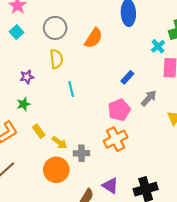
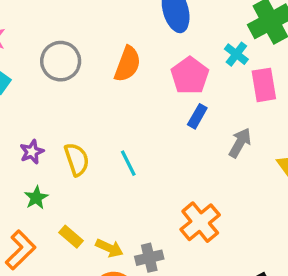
yellow semicircle: (56, 59) -> (77, 159), moved
cyan line: (71, 89) -> (128, 163), moved
pink pentagon: (119, 110) -> (190, 76), moved

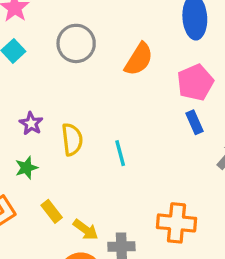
blue rectangle: (197, 116) -> (195, 122), turned -65
purple star: (32, 152) -> (31, 123), turned -30
orange cross: (200, 222) -> (176, 223), turned 33

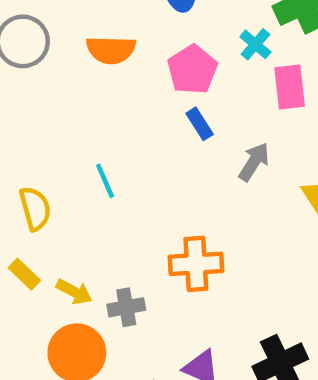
orange semicircle: (139, 59) -> (111, 50), turned 68
yellow semicircle: (72, 139) -> (35, 209), moved

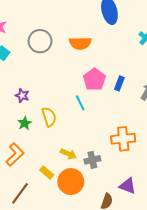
pink pentagon: (192, 70) -> (94, 80), moved
blue rectangle: (200, 124) -> (119, 83), moved, turned 56
yellow rectangle: (24, 274) -> (47, 172), moved

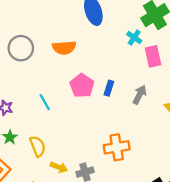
cyan line: (80, 103) -> (45, 102), moved
yellow semicircle: (49, 117) -> (38, 146), moved

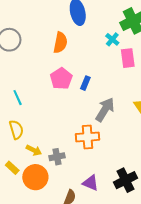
orange semicircle: (64, 48) -> (60, 43), moved, turned -80
gray arrow: (140, 95) -> (105, 110), moved, size x1.4
cyan line: (45, 102) -> (18, 98), moved

